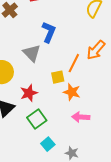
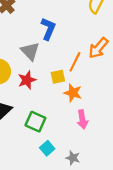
red star: (29, 93) -> (27, 80), moved
pink arrow: (81, 117) -> (82, 119), turned -102
green square: (37, 119) -> (35, 122), turned -30

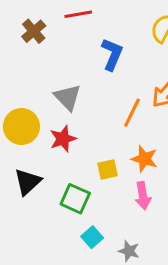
blue L-shape: (48, 29) -> (112, 54), moved
yellow square: (58, 77) -> (107, 170), moved
orange star: (73, 93) -> (144, 159), moved

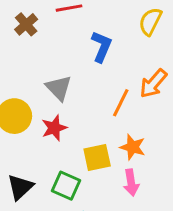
yellow square: (107, 170) -> (97, 157), size x1.4
black triangle: (28, 182) -> (20, 187), moved

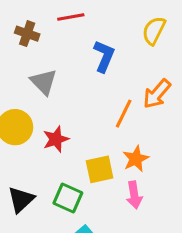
brown cross: (26, 24) -> (27, 34), turned -30
gray triangle: (59, 88) -> (44, 82), moved
orange star: (133, 147) -> (136, 159), turned 30

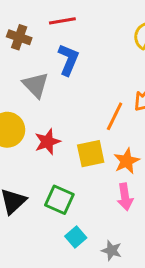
blue L-shape: (104, 56) -> (68, 60), moved
yellow square: (100, 169) -> (91, 154), moved

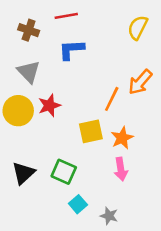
blue L-shape: (68, 60) -> (71, 50), turned -116
gray triangle: (36, 85) -> (29, 72), moved
red star: (47, 142) -> (49, 105), moved

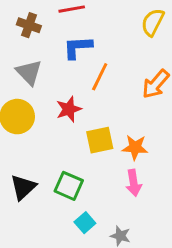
orange line: (112, 99) -> (100, 77), moved
red star: (49, 105) -> (69, 109), moved
orange star: (122, 138) -> (135, 147), turned 30

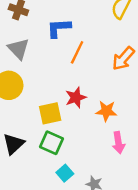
red star: (69, 109) -> (76, 98), moved
yellow square: (100, 140) -> (50, 113), moved
pink arrow: (134, 183) -> (118, 143), moved

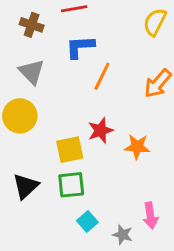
green square: (51, 143) -> (71, 185), turned -30
pink arrow: (118, 143) -> (150, 216), moved

